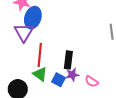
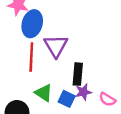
purple triangle: (24, 32) -> (56, 46), moved
red line: (40, 55) -> (31, 57), moved

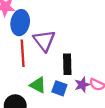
purple star: (83, 92) -> (82, 85), moved

